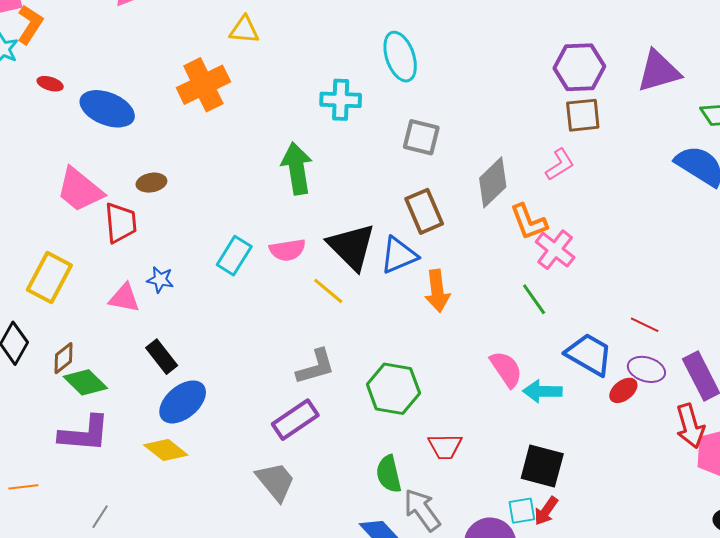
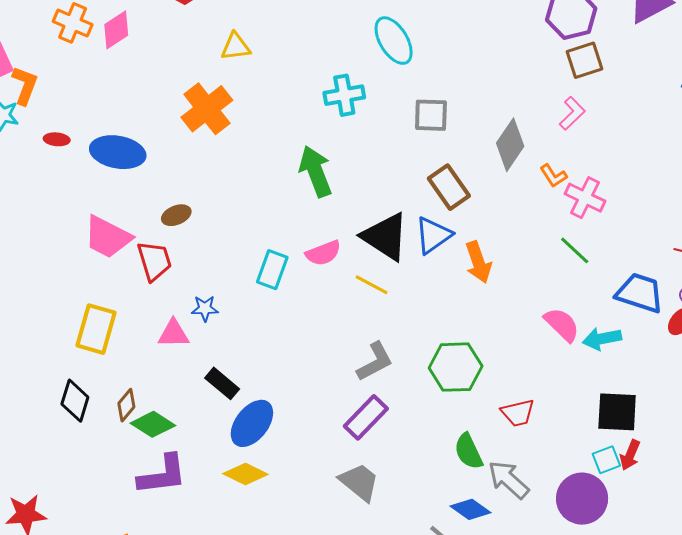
orange L-shape: (529, 222) -> (553, 176), size x0.7

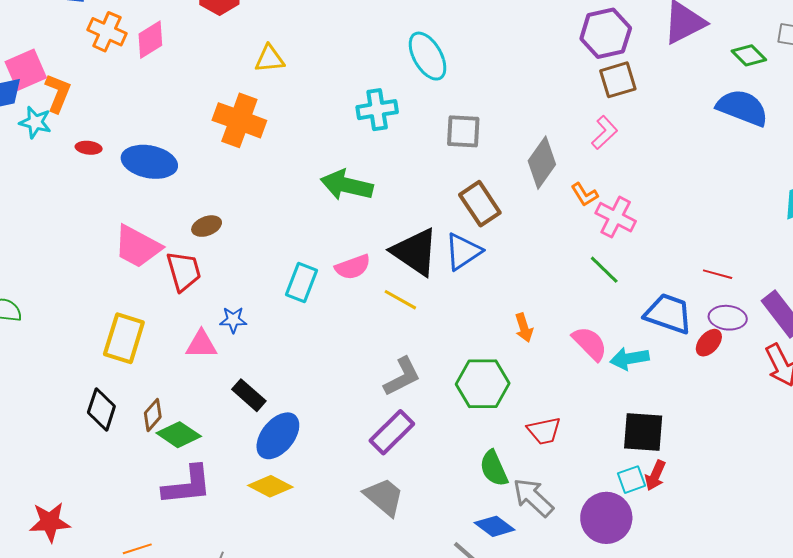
orange cross: (207, 109) -> (239, 120), turned -33
green arrow: (316, 171) -> (347, 185), turned -57
orange arrow: (478, 262) -> (524, 328), moved, size x0.7

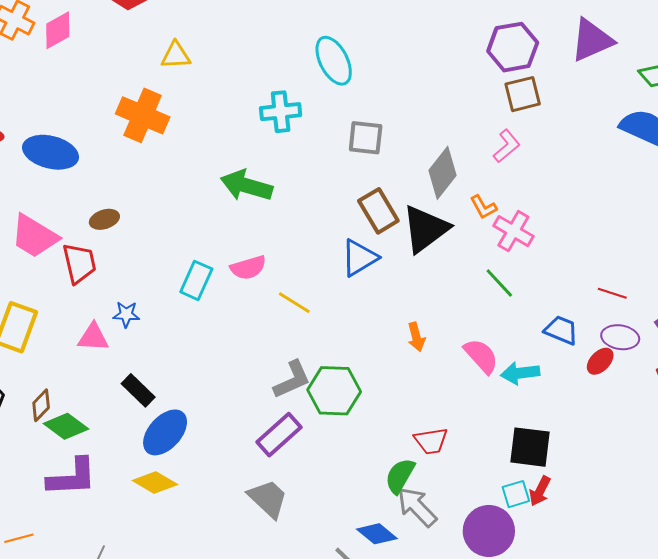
black triangle: (415, 252) -> (425, 229), moved, turned 46
blue trapezoid: (668, 314) -> (561, 330), size x0.7
green hexagon: (483, 384) -> (334, 391), moved
green semicircle: (494, 468) -> (400, 476), moved, turned 51

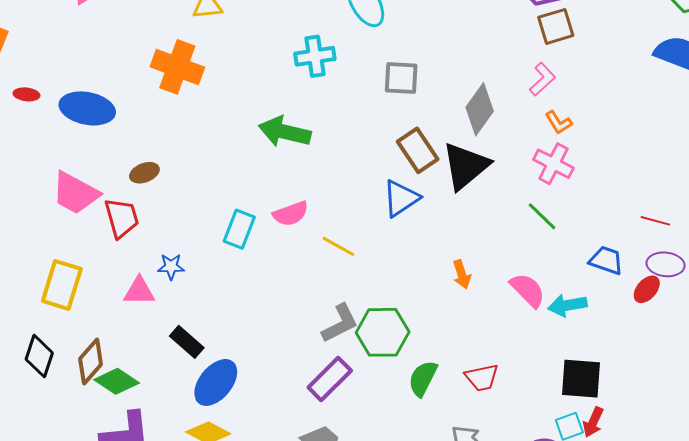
orange L-shape: (483, 207) -> (558, 122), moved
brown diamond: (41, 405) -> (91, 362), size x1.4
green semicircle: (400, 476) -> (423, 378), moved

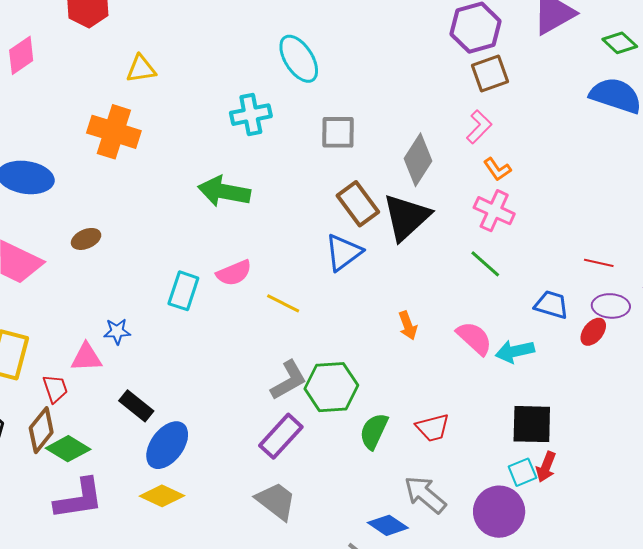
red trapezoid: (122, 218) -> (55, 389), moved, size x0.7

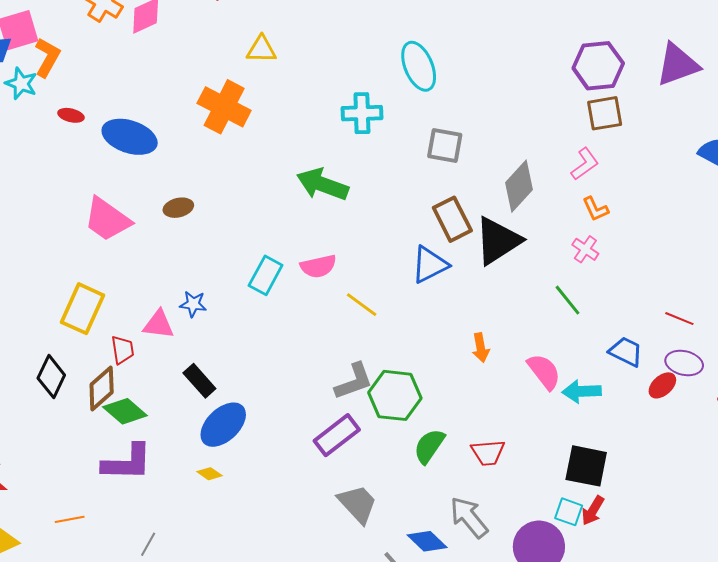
pink cross: (494, 211) -> (585, 249), size x0.7
cyan square: (522, 472) -> (569, 512), turned 32
yellow diamond: (162, 496) -> (209, 474), size x0.6
gray trapezoid: (276, 501) -> (358, 504), moved

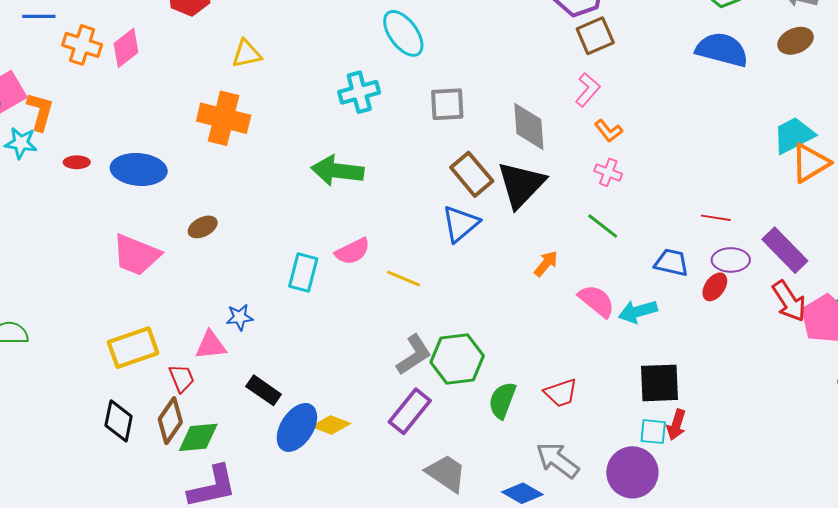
gray diamond: (519, 186) -> (529, 127), turned -33
yellow rectangle: (83, 309) -> (133, 348), turned 60
orange arrow: (481, 348) -> (546, 264), moved, turned -116
green diamond: (125, 411) -> (198, 437), turned -33
yellow diamond: (209, 474) -> (331, 425), moved, size x1.5

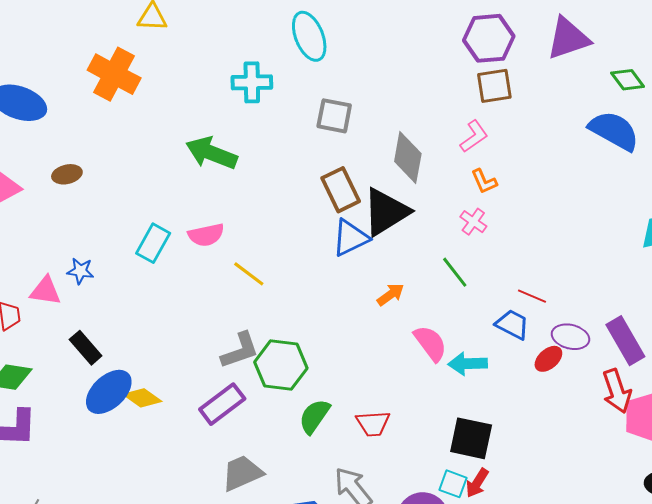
red line: (716, 218) -> (532, 296), moved
blue triangle: (460, 224) -> (350, 238), moved
gray trapezoid: (446, 473) -> (242, 473), turned -72

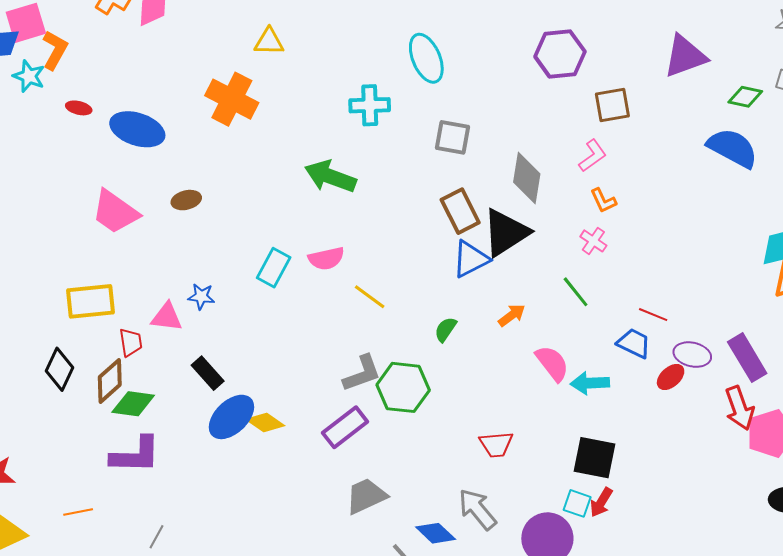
purple hexagon: (489, 38) -> (560, 54), moved
green diamond: (628, 80) -> (745, 97), turned -40
green semicircle: (314, 416) -> (445, 329), moved, size x0.7

